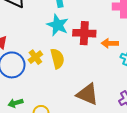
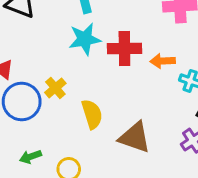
cyan star: (58, 25) -> (85, 39), turned -30
yellow semicircle: (57, 59) -> (92, 114), moved

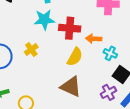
yellow cross: (55, 88) -> (31, 49), moved
yellow semicircle: (92, 114) -> (75, 57), moved, turned 42

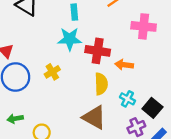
cyan cross: (110, 53) -> (127, 99), moved
yellow semicircle: (75, 57) -> (101, 84), turned -36

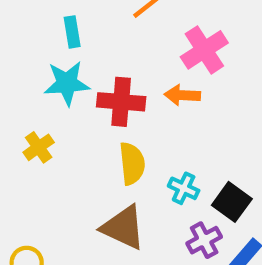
pink cross: (144, 26) -> (204, 50), turned -35
orange arrow: (124, 65) -> (182, 95), moved

